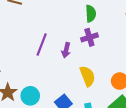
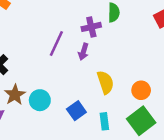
purple cross: (89, 37) -> (91, 27), moved

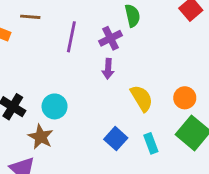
purple line: (56, 44) -> (71, 37), moved
cyan circle: (40, 100) -> (55, 106), moved

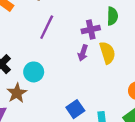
purple line: (71, 37) -> (47, 27), moved
yellow semicircle: (142, 98) -> (107, 53), moved

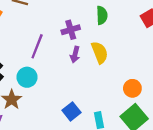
purple line: (47, 27) -> (37, 46), moved
purple cross: (91, 29) -> (71, 30), moved

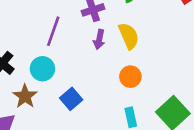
orange circle: (132, 88) -> (130, 77), moved
blue square: (72, 111) -> (71, 99), moved

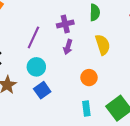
yellow semicircle: (129, 36) -> (103, 45), moved
cyan circle: (42, 69) -> (36, 67), moved

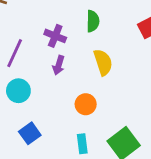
purple cross: (65, 24) -> (55, 36), turned 35
blue square: (42, 90) -> (30, 133), moved

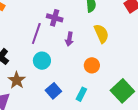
purple cross: (55, 36) -> (55, 18), moved
cyan rectangle: (82, 144) -> (81, 94), moved, turned 40

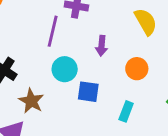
purple arrow: (69, 39) -> (102, 46), moved
blue square: (53, 91) -> (88, 92), moved, turned -35

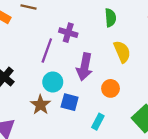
purple arrow: (102, 46) -> (85, 67), size x1.6
brown star: (31, 101) -> (40, 105), moved

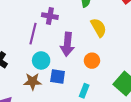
brown star: (40, 105) -> (33, 81), turned -30

